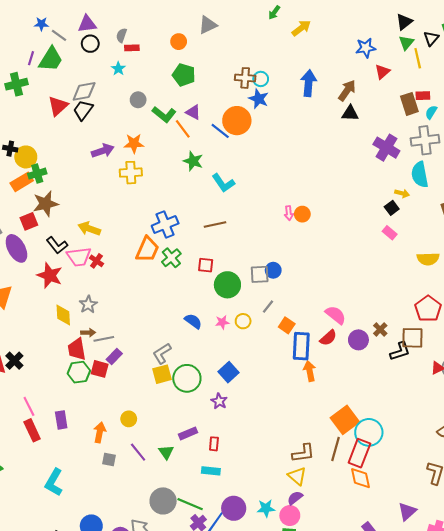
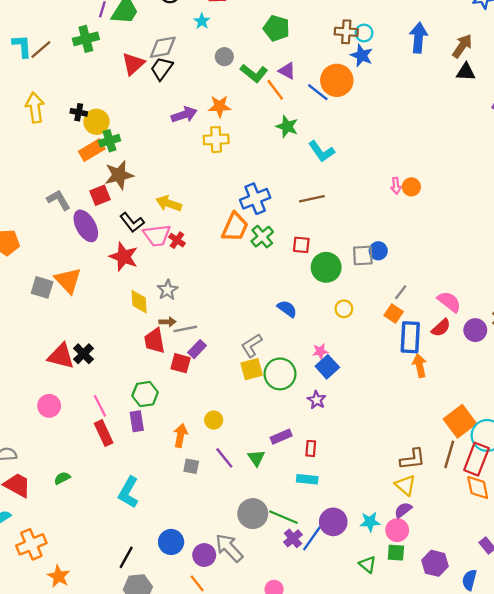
gray line: (268, 307) -> (401, 292), moved
pink star: (222, 322) -> (320, 351), moved
green hexagon: (79, 372) -> (145, 394), moved

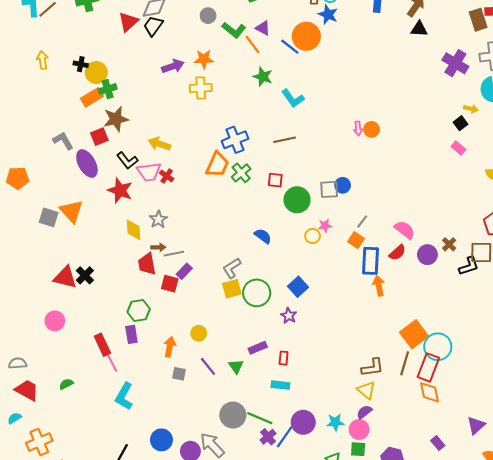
yellow arrow: (35, 108) -> (42, 60), size x0.7
pink star: (320, 351) -> (325, 226), moved
pink line: (100, 406) -> (112, 362), moved

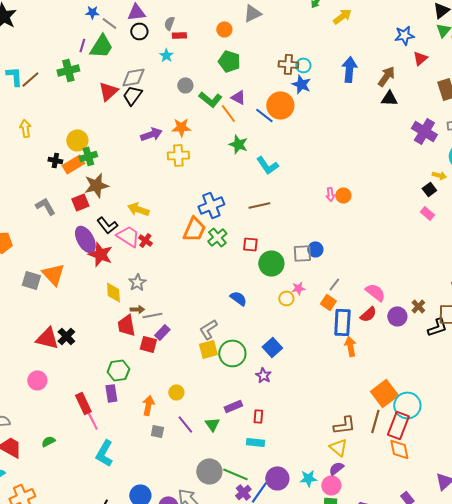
black cross: (81, 64) -> (55, 160), moved
purple ellipse: (87, 164) -> (85, 239), moved
pink trapezoid: (149, 172) -> (128, 236), turned -140

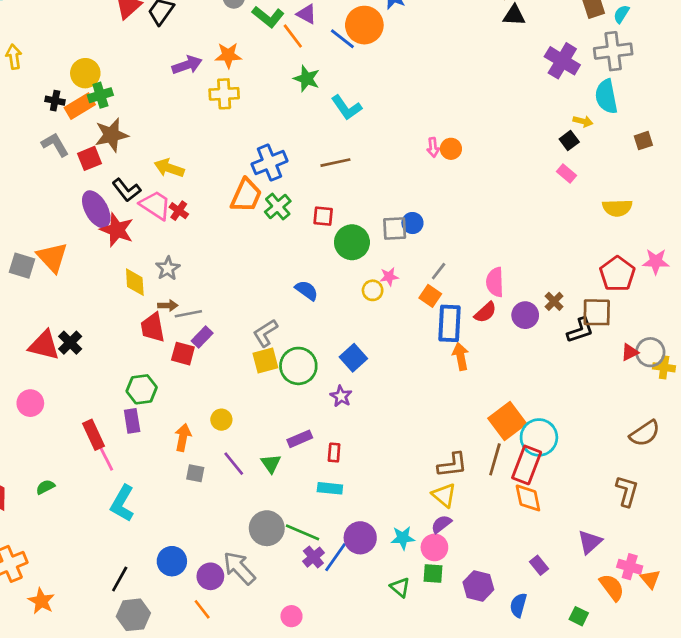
gray L-shape: (45, 206) -> (55, 145), moved
pink semicircle: (375, 292) -> (495, 282), turned -130

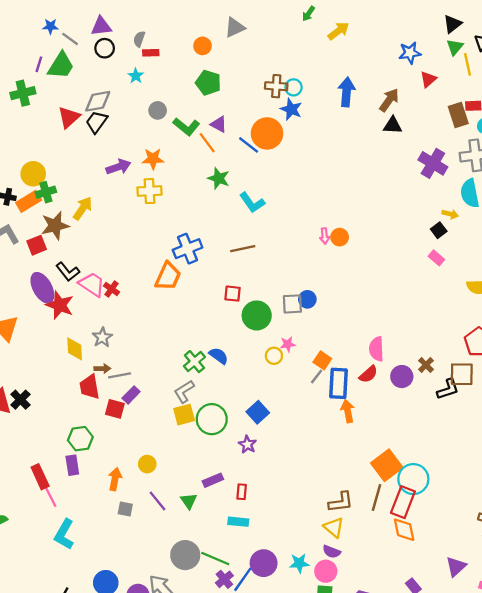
yellow arrow: (169, 168) -> (83, 208), moved, turned 105
green cross: (278, 207) -> (194, 362), moved
gray line: (439, 271) -> (317, 377), moved
purple semicircle: (441, 524) -> (332, 552), turned -120

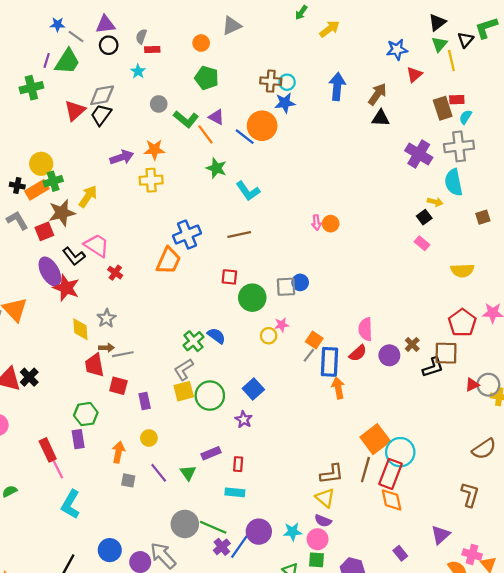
blue star: (291, 109) -> (285, 103), turned -30
pink trapezoid: (92, 284) -> (97, 245), moved
purple rectangle: (131, 395) -> (145, 401), moved, turned -56

